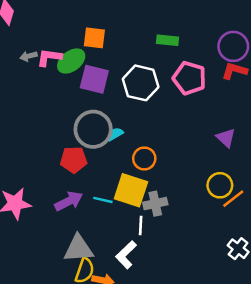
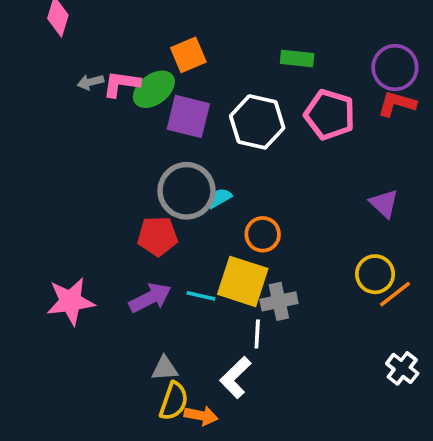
orange square: (94, 38) -> (188, 55), turned -30
gray triangle: (78, 249) -> (165, 368), size x0.6

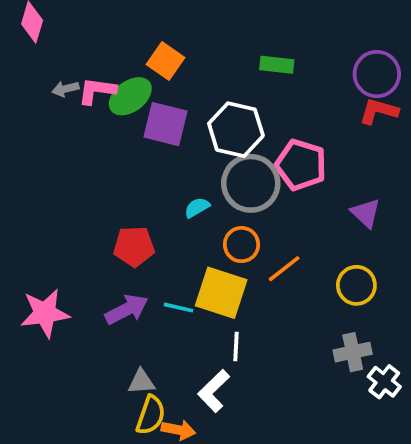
orange square: (188, 55) -> (165, 61), turned -32
pink pentagon: (330, 115) -> (301, 165), moved
gray circle: (186, 191) -> (251, 183), moved
orange line: (395, 294) -> (284, 269), moved
gray cross: (279, 301) -> (353, 352), moved

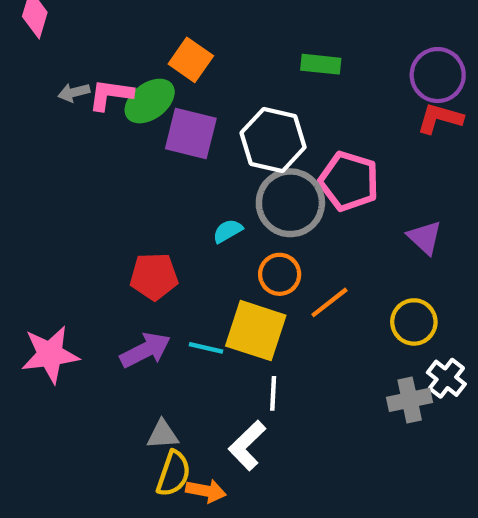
white cross: (384, 382) -> (446, 378), moved

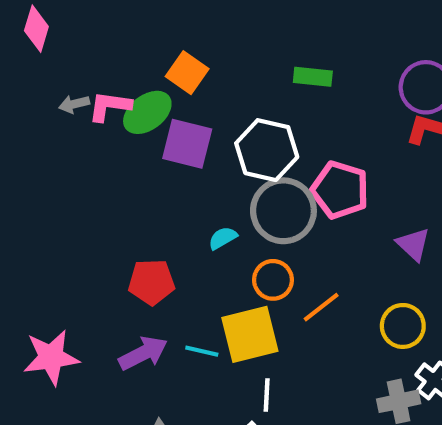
yellow square: (256, 331) -> (250, 334), turned -32

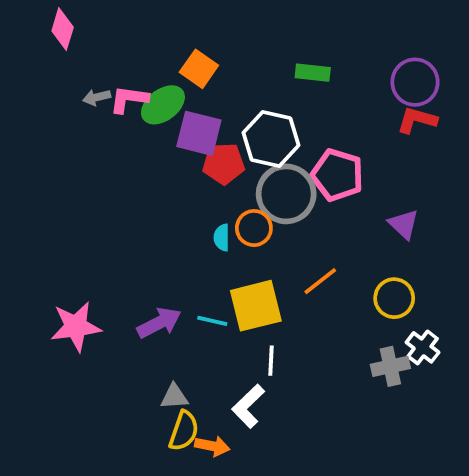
cyan semicircle: (223, 238) -> (222, 238), moved, turned -60
orange circle: (273, 280) -> (254, 228), moved
red pentagon: (152, 282) -> (224, 164), moved

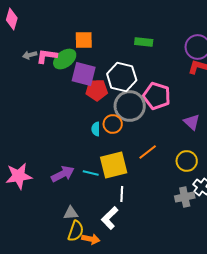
orange square: (199, 69) -> (84, 40), turned -36

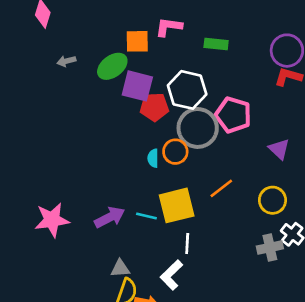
pink L-shape: (47, 56) -> (169, 27), moved

